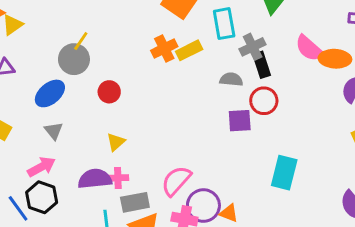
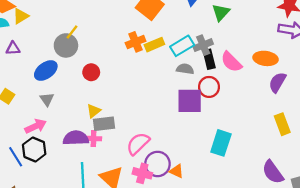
cyan rectangle: (224, 24) -> (182, 46), moved, turned 65
pink semicircle: (309, 48) -> (231, 62), moved
purple square: (240, 121) -> (190, 101), size x1.4
gray rectangle: (135, 202) -> (104, 124), moved

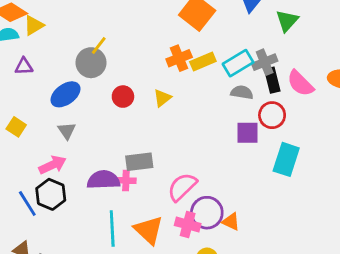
purple square: (190, 101) -> (247, 133), size x0.7
yellow triangle: (94, 111) -> (162, 98), moved
cyan rectangle: (221, 143) -> (286, 159), moved

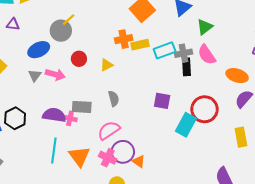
pink semicircle: (300, 83) -> (207, 55), moved
gray semicircle: (242, 92) -> (114, 99), moved, turned 56
red circle: (272, 115) -> (204, 109), moved, size x1.4
pink arrow: (53, 165) -> (55, 75), moved, turned 30

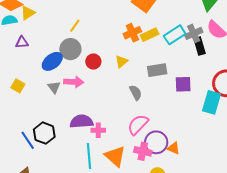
gray circle: (61, 31) -> (70, 49), moved
gray rectangle: (82, 107) -> (157, 70), moved
pink cross: (70, 118) -> (98, 130), moved

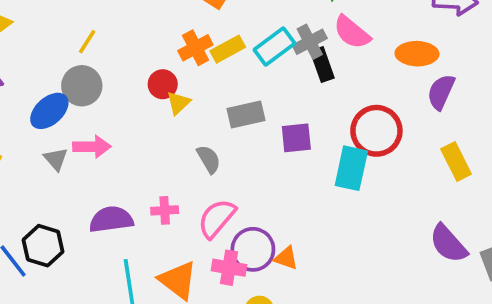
red circle: (93, 62) -> (163, 84), moved
pink cross: (98, 130) -> (165, 210), moved

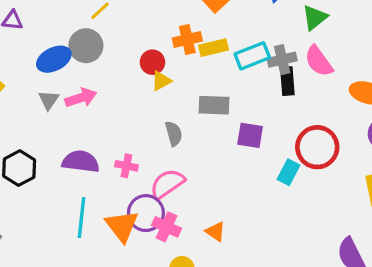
pink arrow: (92, 147) -> (81, 98), turned -32
cyan rectangle: (351, 168) -> (288, 172), size x0.7
purple circle: (253, 249) -> (146, 213), moved

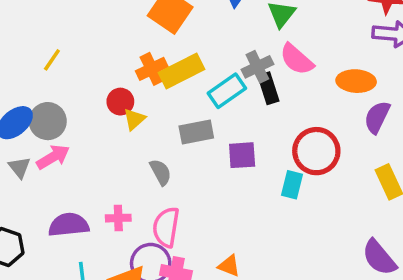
gray circle: (86, 46) -> (48, 121), moved
yellow rectangle: (213, 48) -> (181, 71), size x1.4
cyan rectangle: (252, 56) -> (227, 91), moved
pink semicircle: (167, 184) -> (166, 227), turned -33

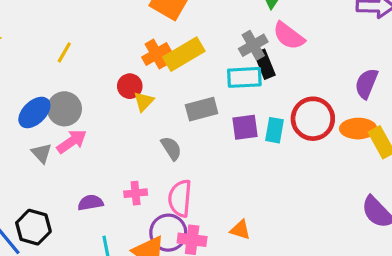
orange ellipse: (356, 81) -> (358, 129), moved
cyan rectangle: (227, 91) -> (244, 77), moved, turned 36
cyan rectangle: (292, 185) -> (275, 130), moved
purple semicircle: (69, 225) -> (90, 203), size x0.7

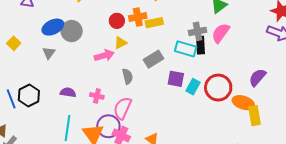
pink semicircle: (289, 36) -> (221, 33), turned 70
yellow rectangle: (184, 54) -> (154, 23), size x0.7
red circle: (130, 86) -> (117, 21), moved
gray rectangle: (202, 109) -> (154, 59), turned -36
pink arrow: (72, 141) -> (104, 55), moved

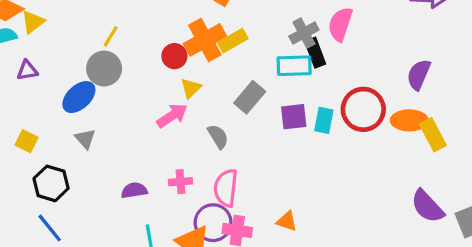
orange cross: (138, 17) -> (205, 40), size x1.4
gray circle: (72, 31) -> (104, 69), moved
black hexagon: (29, 95) -> (51, 183), moved

